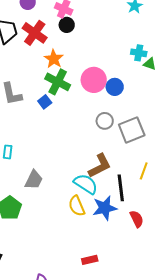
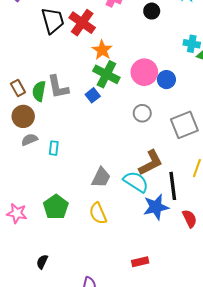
black circle: (67, 25) -> (152, 11), moved
gray circle: (105, 121) -> (142, 113), moved
gray trapezoid: (34, 180) -> (101, 178), moved
yellow semicircle: (77, 206) -> (98, 213), moved

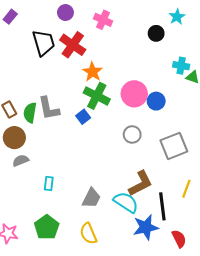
black circle: (152, 11) -> (156, 33), moved
cyan rectangle: (54, 148) -> (49, 183), moved

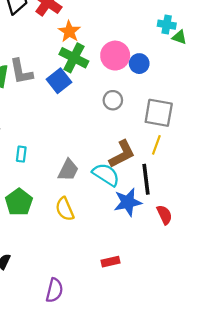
blue square: (83, 117) -> (59, 81), size x1.5
gray square: (174, 146) -> (159, 113), turned 32
yellow line: (186, 189) -> (156, 145), moved

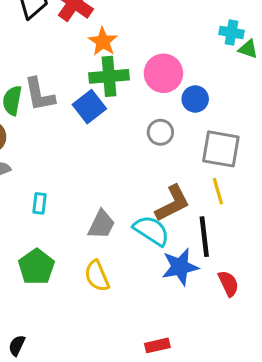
green cross: (74, 58) -> (109, 76), turned -32
blue circle: (139, 64) -> (195, 99), moved
yellow line: (156, 145) -> (218, 191), turned -36

